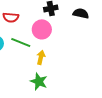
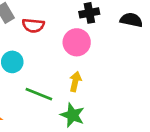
green line: (21, 42) -> (39, 94), moved

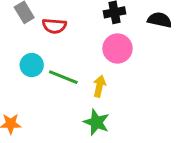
pink circle: (77, 42) -> (117, 48), moved
green line: (39, 94) -> (63, 77), moved

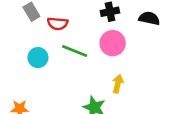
green line: (63, 77) -> (75, 51), moved
yellow arrow: (99, 86) -> (118, 84), moved

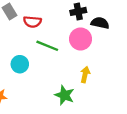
black semicircle: (149, 18) -> (100, 23), moved
cyan circle: (38, 58) -> (20, 64), moved

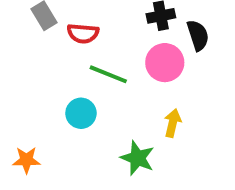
black semicircle: (100, 23) -> (198, 35), turned 60
cyan circle: (20, 64) -> (81, 113), moved

